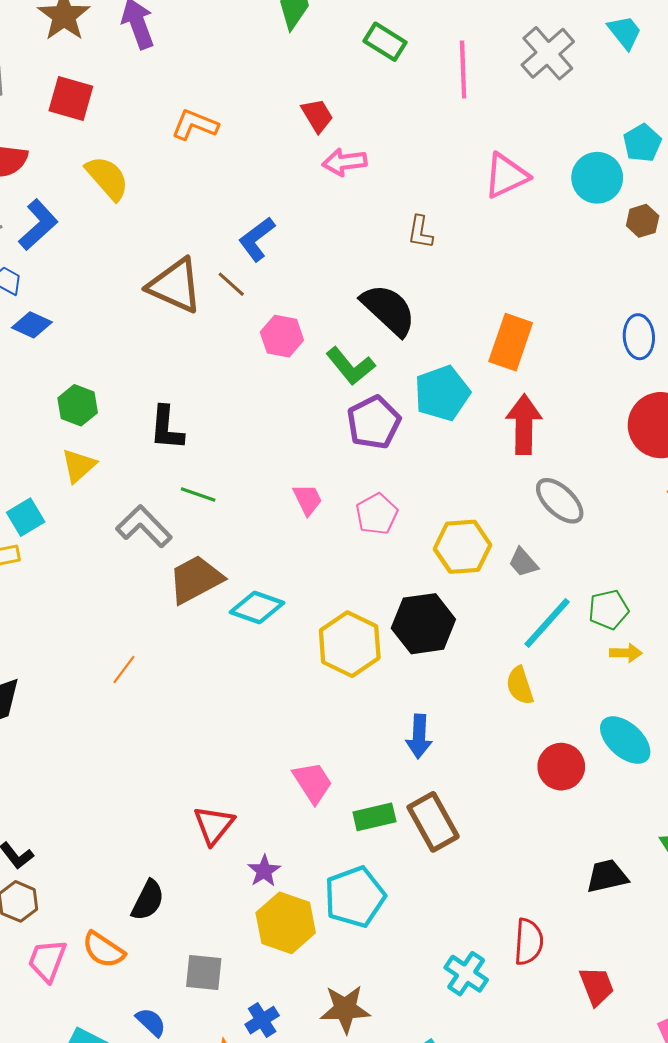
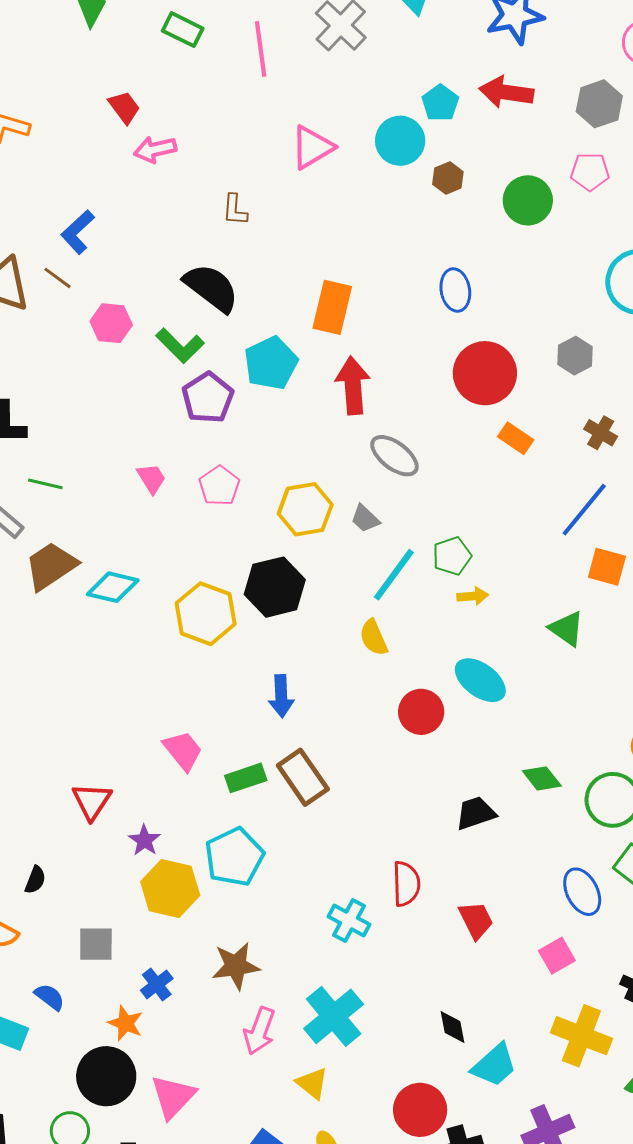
black semicircle: (148, 900) -> (35, 880), size x0.7

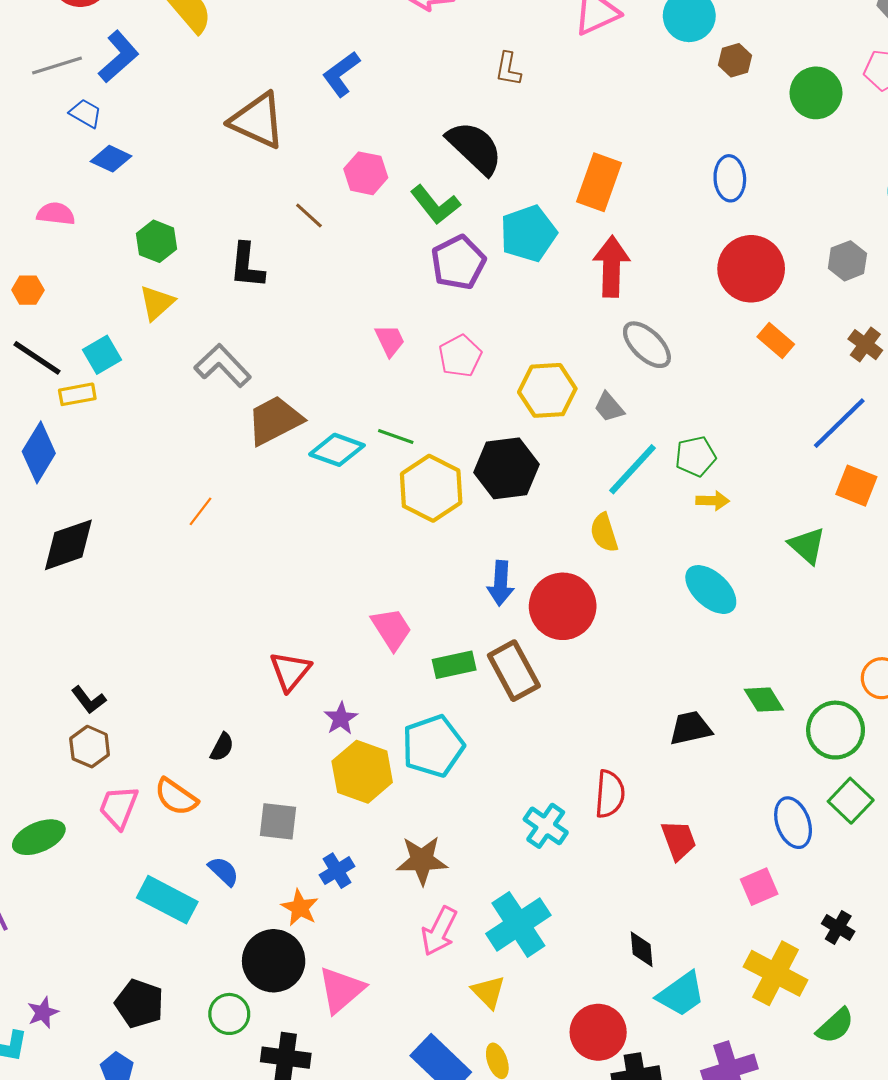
brown line: (57, 278) -> (309, 216), moved
green line: (45, 484) -> (396, 436), moved
red circle: (421, 712) -> (563, 606), moved, size x1.4

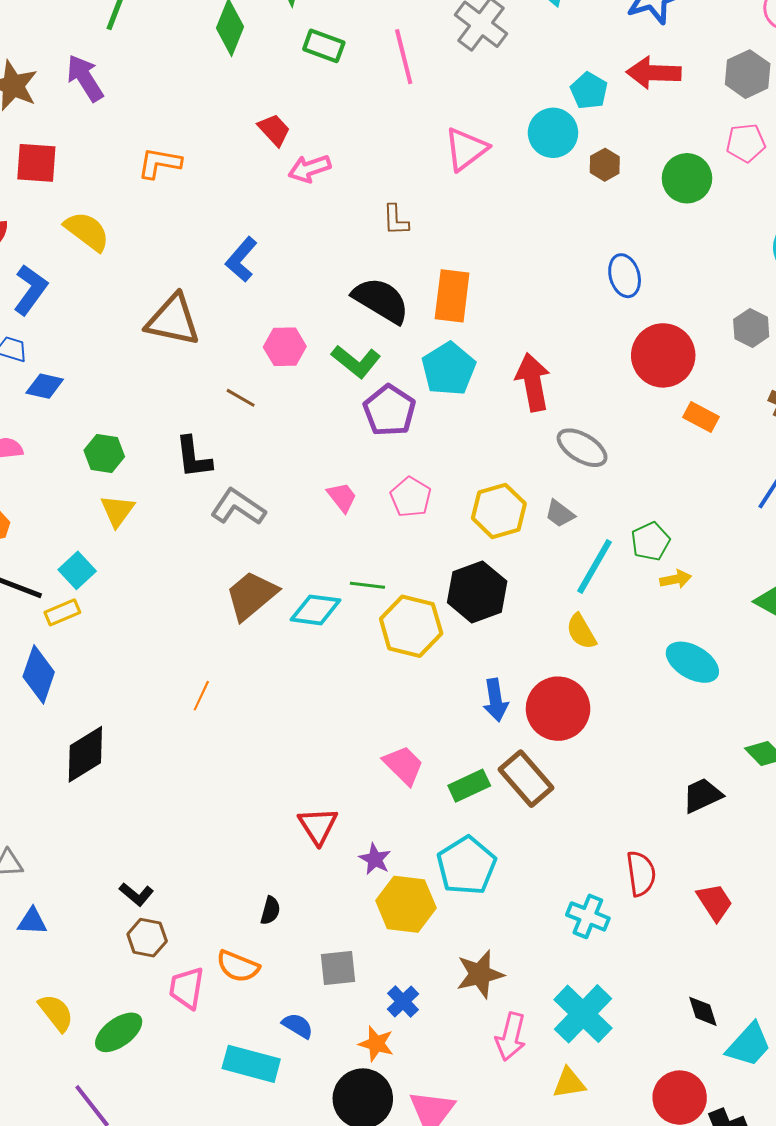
orange rectangle: (599, 182) -> (452, 296), moved
gray L-shape: (223, 366) -> (238, 507), moved
yellow triangle: (488, 992) -> (569, 1083), turned -42

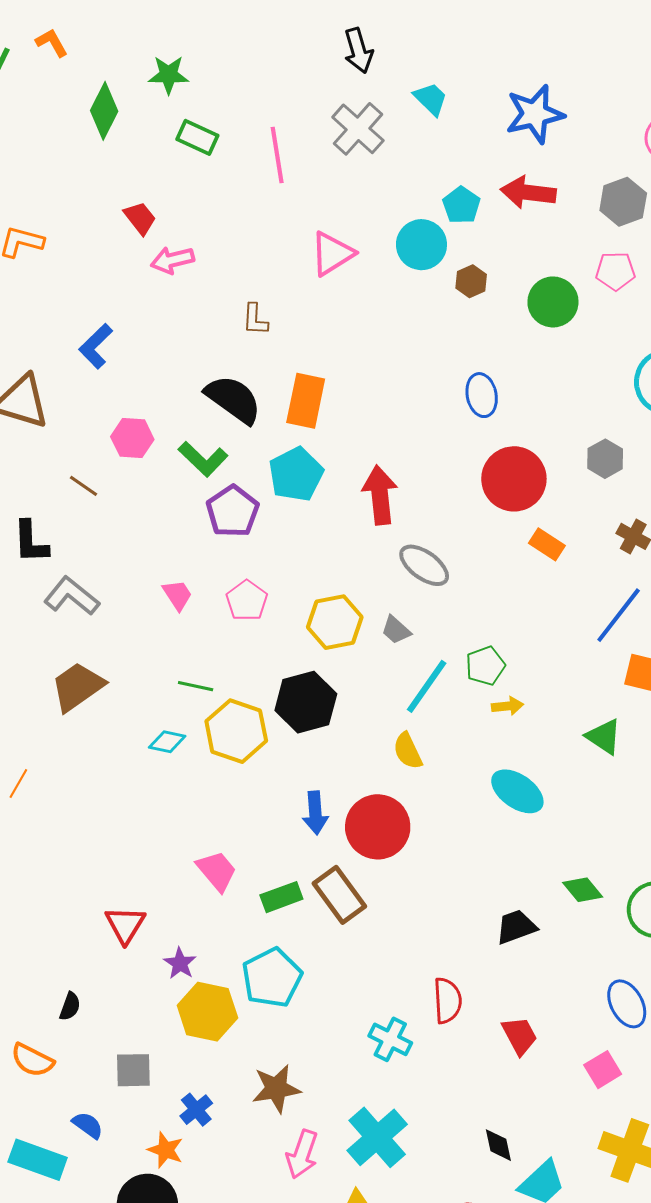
cyan diamond: (315, 610) -> (167, 742), moved, size x0.7

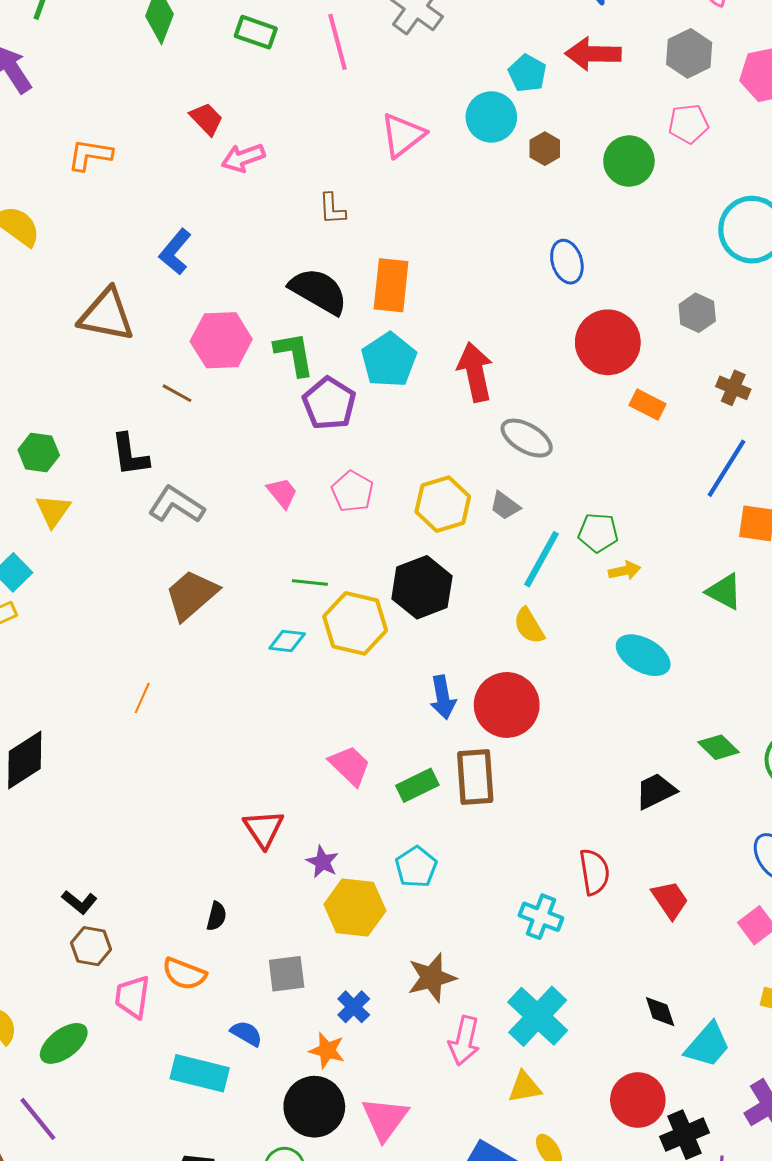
pink hexagon: (132, 438) -> (221, 340), size x1.4
green L-shape: (203, 459) -> (294, 354), turned -138
green pentagon: (485, 666) -> (598, 533), turned 30
brown rectangle: (339, 895) -> (475, 777), turned 38
cyan pentagon: (272, 978) -> (416, 867), size x0.7

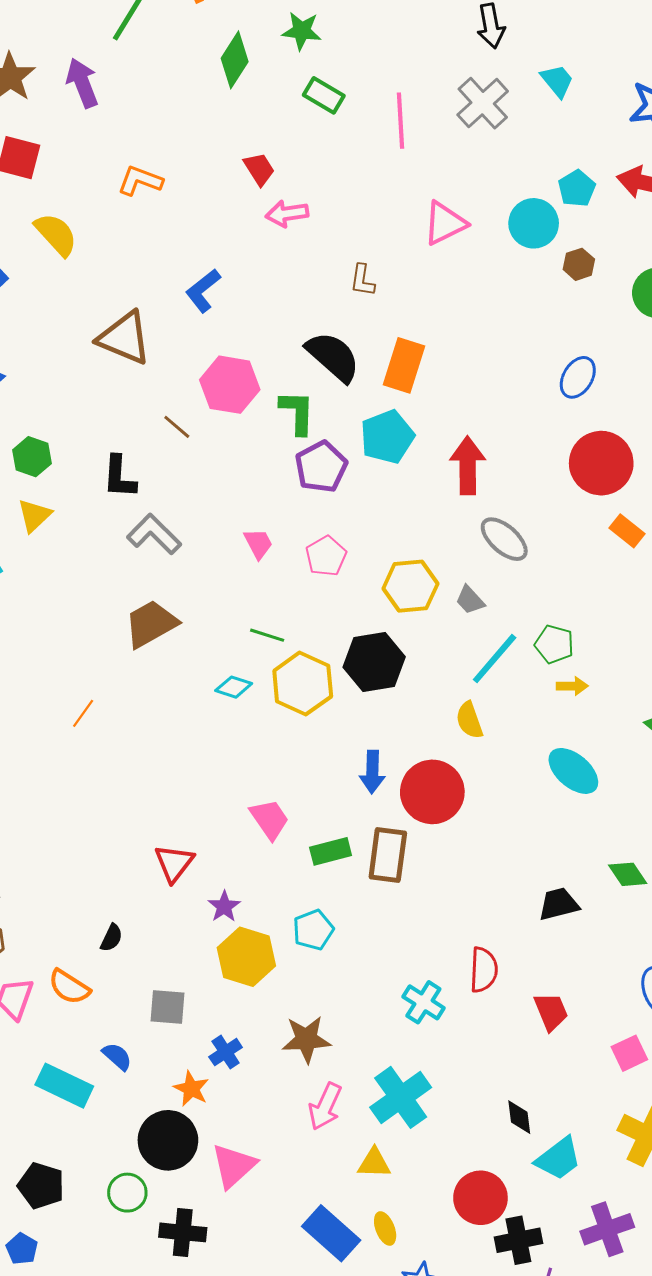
blue ellipse: (567, 262) -> (578, 377), turned 36

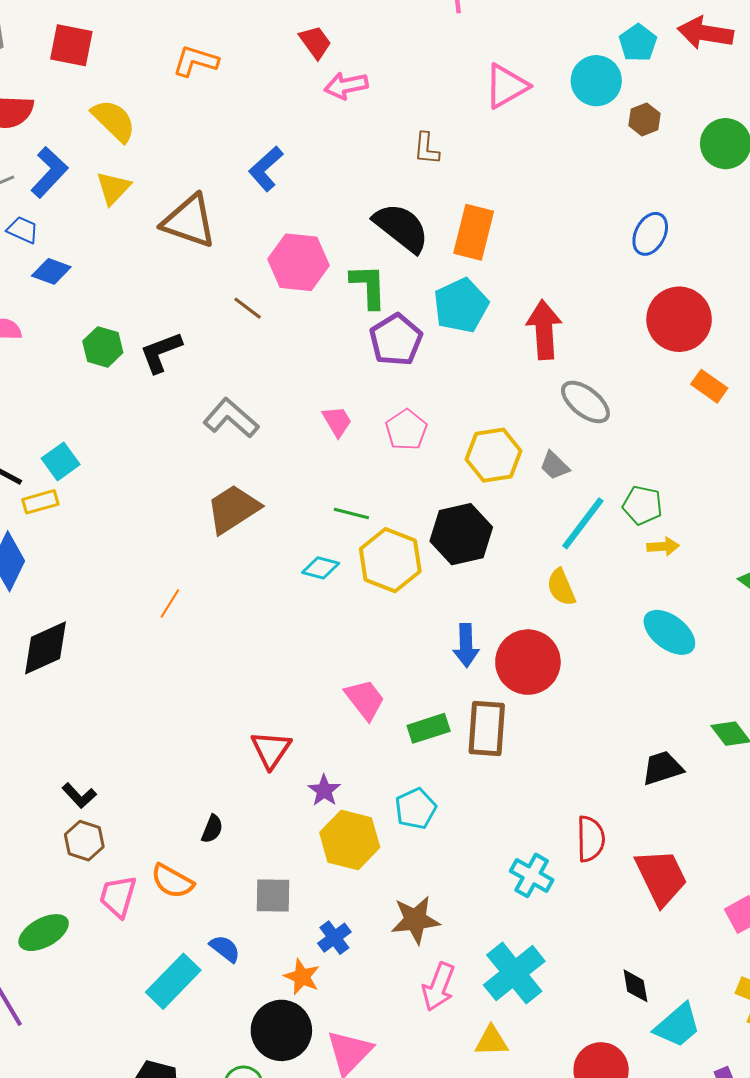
black L-shape: (119, 477) -> (161, 352), moved, turned 69
yellow triangle: (34, 515) -> (113, 188), moved
red trapezoid: (551, 1012) -> (661, 877), size x1.5
cyan rectangle: (64, 1086) -> (173, 981), turned -68

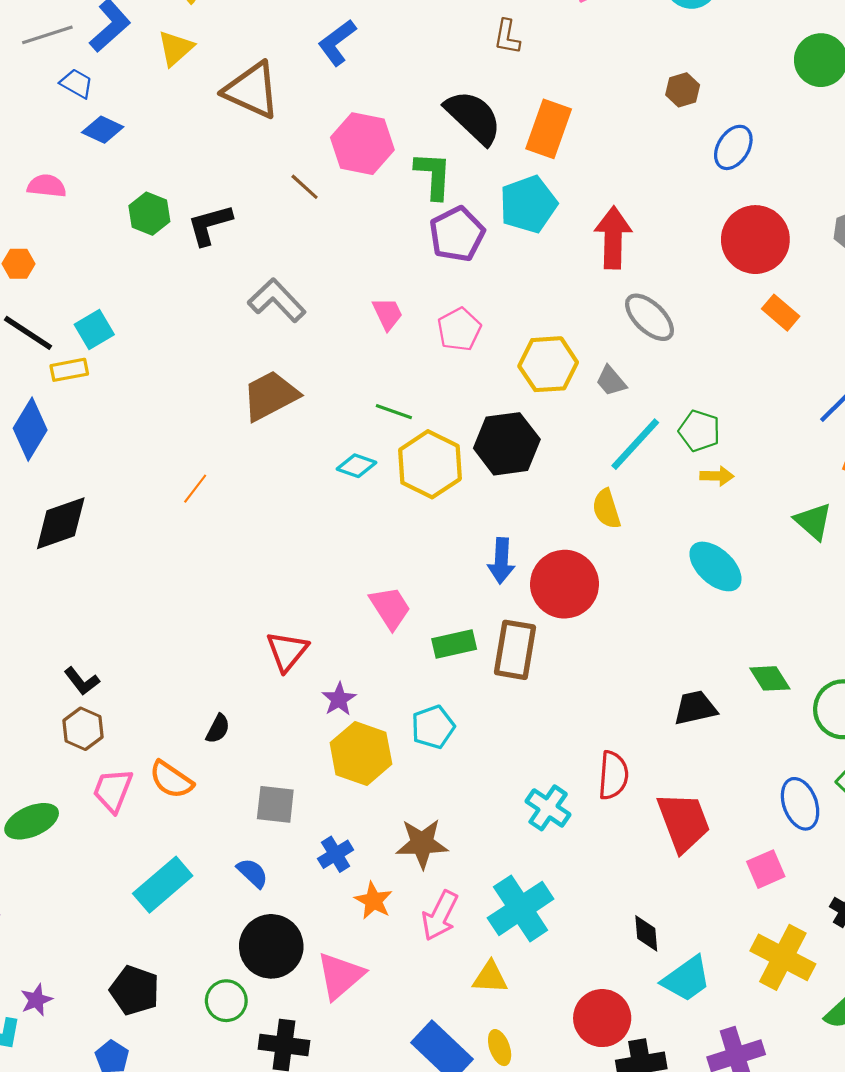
brown hexagon: (644, 119) -> (683, 90), moved
blue semicircle: (225, 949) -> (252, 873), moved
orange star: (302, 977) -> (374, 901), moved

